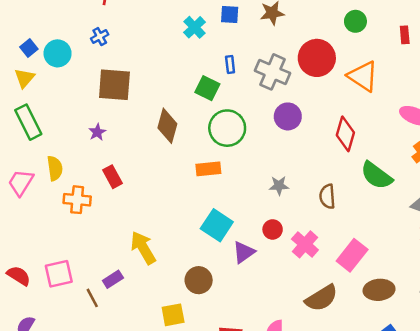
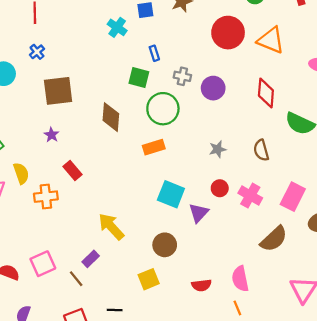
gray cross: (272, 72) -> (182, 76), moved, size x0.6

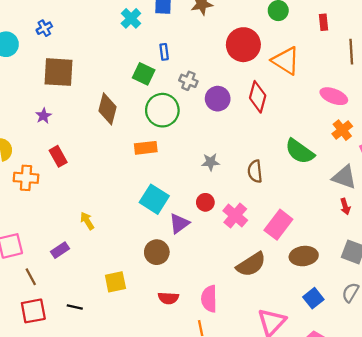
red diamond: (266, 93) -> (258, 97), moved
yellow arrow: (111, 227) -> (87, 221), size x0.6
brown circle: (165, 245) -> (157, 252), moved
brown line: (76, 279) -> (31, 277), moved

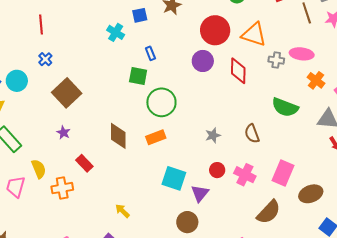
brown square: (58, 72) -> (67, 93), turned -32
gray cross: (188, 81) -> (276, 60), moved
purple circle: (218, 99) -> (203, 61), moved
brown diamond: (108, 109) -> (118, 136), moved

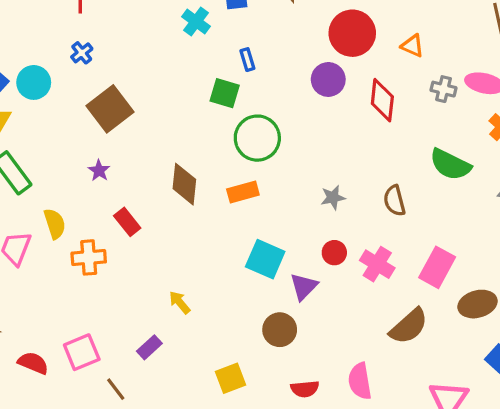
orange triangle: (254, 35) -> (412, 46), size x0.6

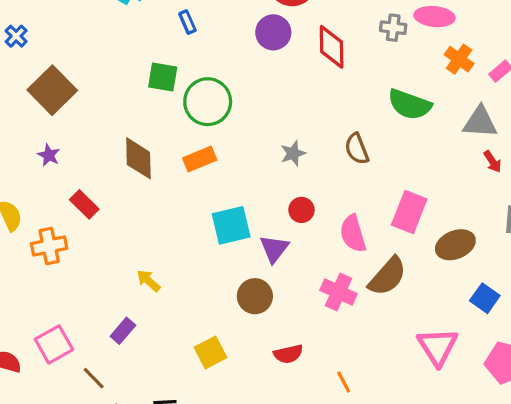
green square: (225, 93) -> (163, 77), moved
cyan square: (265, 259) -> (231, 225), turned -30
pink cross: (377, 264) -> (339, 292), moved
pink semicircle: (360, 381) -> (353, 234), moved

